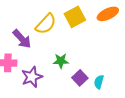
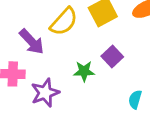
purple square: (80, 78) -> (112, 56), moved

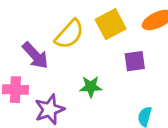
purple square: (112, 56) -> (135, 61), moved, turned 35

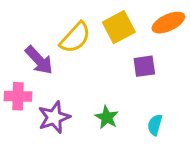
green star: (91, 87) -> (107, 117), moved, turned 30

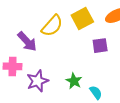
cyan semicircle: (155, 125) -> (96, 92), moved, turned 128

